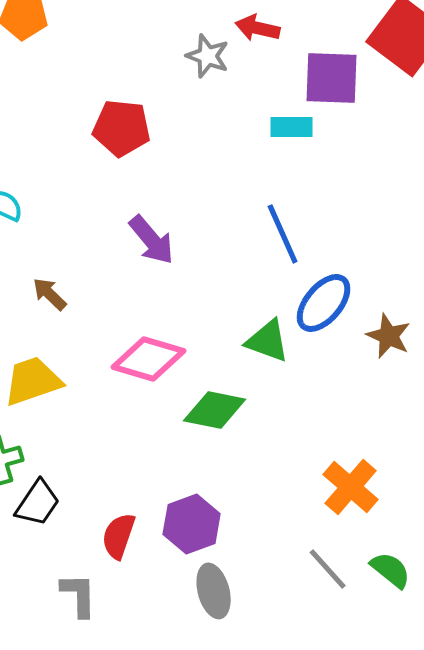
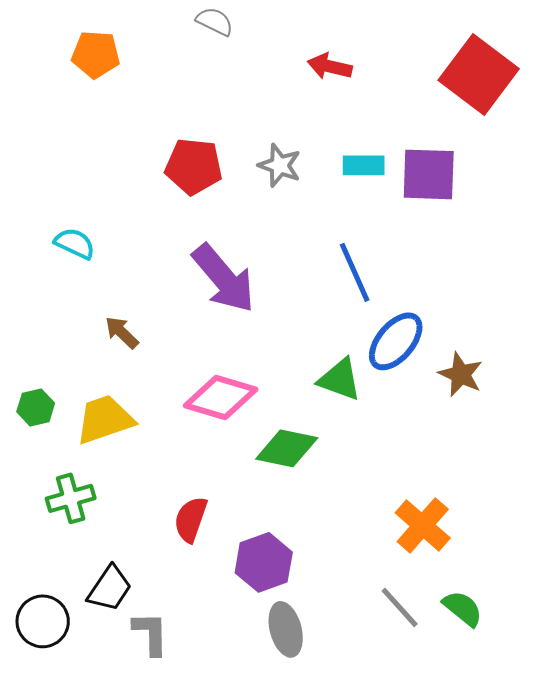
gray star: (208, 56) -> (280, 165), moved
purple square: (332, 78) -> (429, 174), moved
purple arrow: (152, 240) -> (224, 278), size x1.4
black trapezoid: (38, 503) -> (110, 588), moved
red semicircle: (119, 536) -> (191, 519), moved

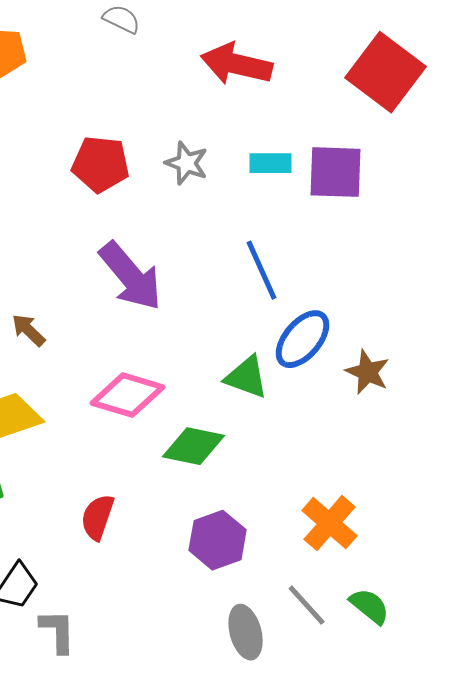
red arrow: (330, 66) -> (237, 64), size x1.6
purple hexagon: (264, 562) -> (218, 540), moved
gray ellipse: (286, 629) -> (246, 632), moved

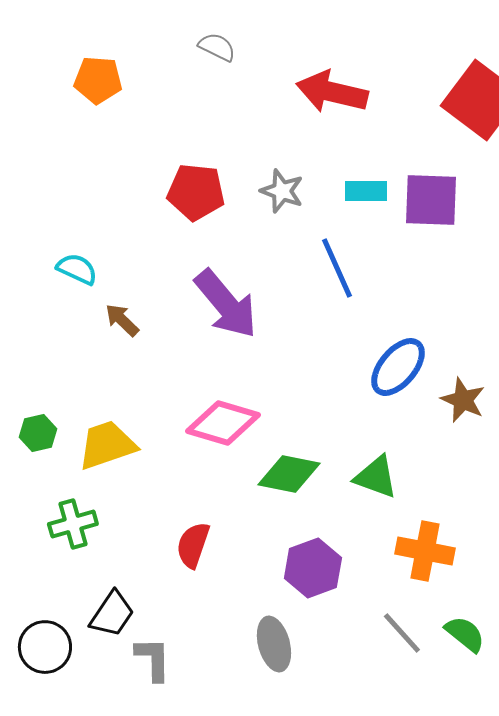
blue line: (262, 270) -> (337, 268), moved
brown arrow: (29, 330) -> (122, 320), moved
green triangle: (247, 377) -> (376, 477), moved
orange cross: (330, 523) -> (425, 551), turned -30
gray ellipse: (246, 632) -> (274, 644), moved

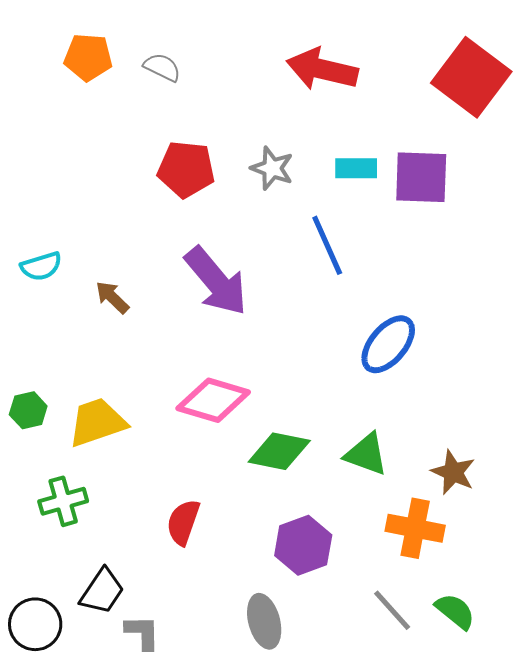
gray semicircle: (217, 47) -> (162, 67), moved
cyan semicircle: (77, 269) -> (41, 266), moved, turned 138
brown star: (463, 400) -> (453, 472), moved

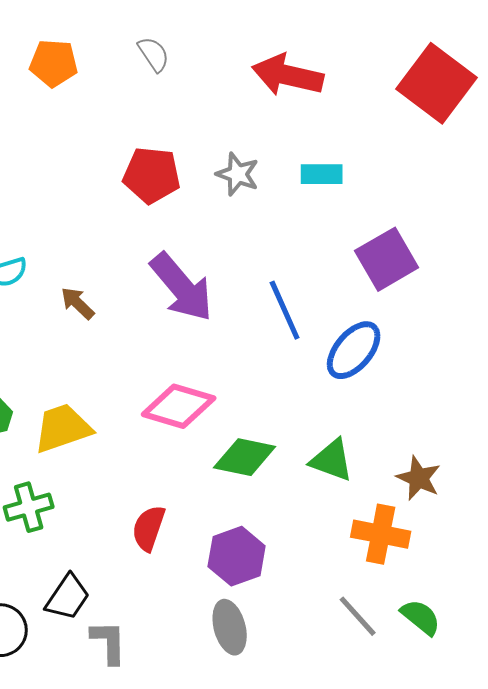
gray semicircle: (162, 67) -> (154, 54), moved, turned 30
purple square: (421, 177) -> (387, 259), moved, turned -32
blue line: (327, 245) -> (285, 310), moved
purple hexagon: (303, 545) -> (237, 556), moved

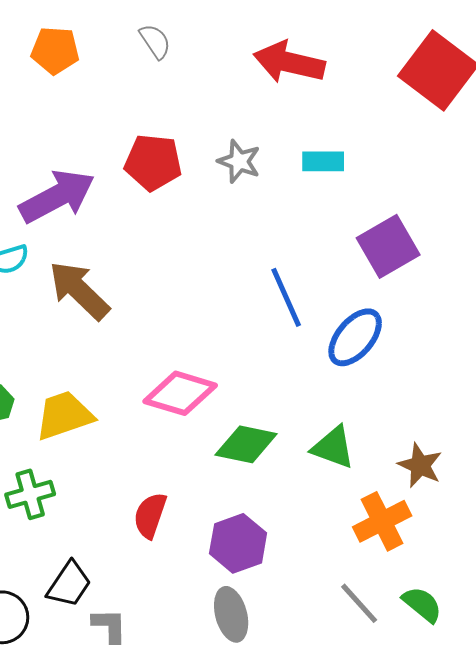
purple arrow: (182, 287) -> (57, 196), moved, turned -78
brown arrow: (78, 303) -> (79, 290), size x1.8
orange cross: (381, 534) -> (382, 521), turned -38

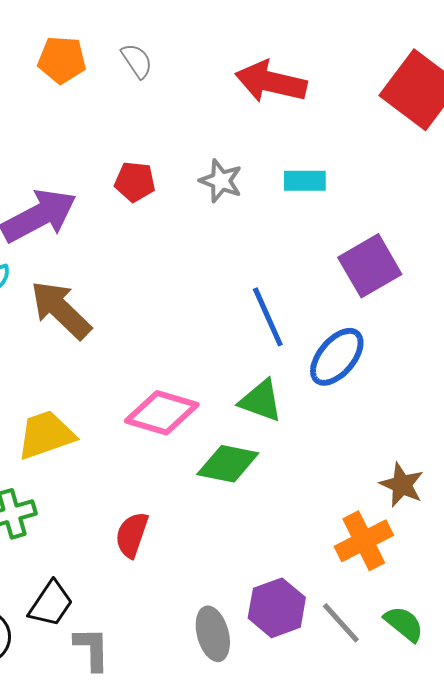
orange pentagon: (55, 50) -> (62, 60), moved
red pentagon: (153, 162) -> (135, 182), size x0.7
green triangle: (333, 447) -> (261, 401), moved
purple hexagon: (238, 543) -> (277, 608), moved

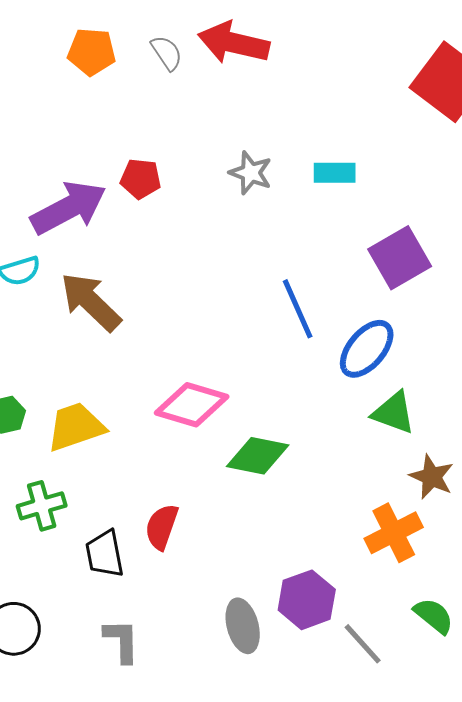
red arrow: (271, 82) -> (234, 43), moved
red pentagon: (135, 182) -> (141, 179), moved
green triangle: (261, 401) -> (394, 413), moved
black trapezoid: (51, 604) -> (105, 554), moved, turned 135
gray line: (341, 623) -> (363, 644), moved

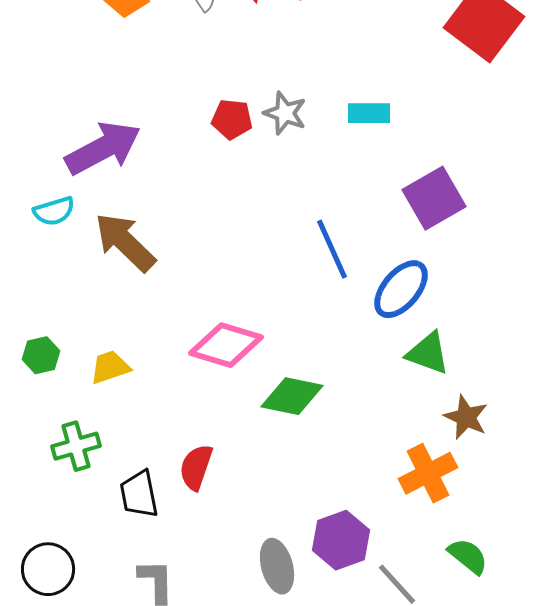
red pentagon: (141, 179) -> (232, 119), moved
yellow trapezoid: (76, 427) -> (110, 367), size x0.7

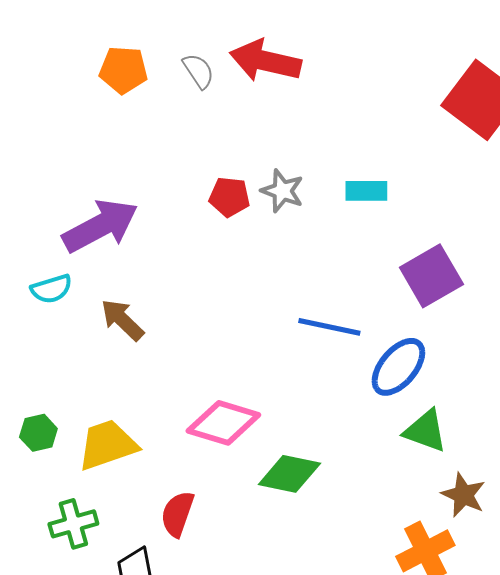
brown arrow: (125, 242) -> (122, 320), size x0.7
blue line: (332, 249) -> (329, 327), turned -54
yellow trapezoid: (110, 367) -> (107, 445), size x1.5
red semicircle: (196, 467) -> (177, 514), moved

